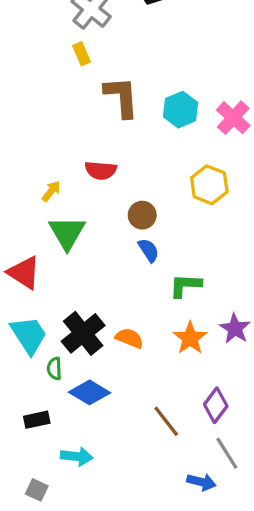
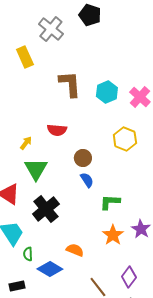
yellow rectangle: (81, 54) -> (25, 57), moved, size x1.5
black cross: (83, 333) -> (46, 209), moved
orange semicircle: (129, 338) -> (75, 250), moved

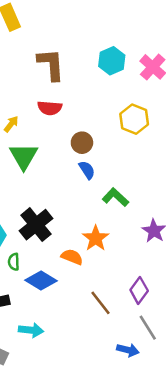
brown L-shape: (70, 84) -> (51, 64), moved
green L-shape: (110, 202) -> (115, 197), turned 40
black cross: (46, 209) -> (36, 225), moved
orange star: (113, 235) -> (96, 238), moved

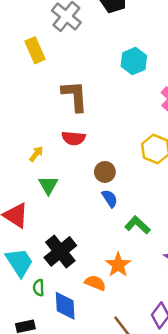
cyan hexagon: (112, 61) -> (134, 61), moved
green triangle: (24, 156) -> (48, 185), size x0.7
blue diamond: (41, 280) -> (65, 306), turned 56

